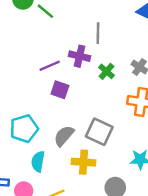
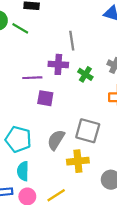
purple line: (50, 66) -> (32, 78), turned 30
cyan pentagon: (24, 129) -> (18, 139), turned -30
cyan semicircle: (38, 161) -> (23, 171), moved

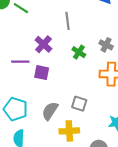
purple cross: (58, 64) -> (43, 44), moved, turned 36
purple line: (32, 78) -> (20, 62), moved
gray square: (88, 131) -> (79, 104), size x0.7

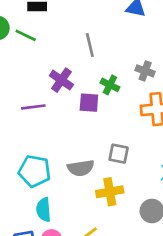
purple square: (42, 73) -> (89, 103), moved
gray semicircle: (50, 111) -> (81, 168), turned -126

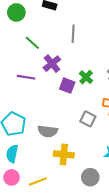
green line: (26, 35) -> (32, 43), moved
gray line: (90, 45) -> (73, 34), moved
gray square: (119, 154) -> (88, 119), moved

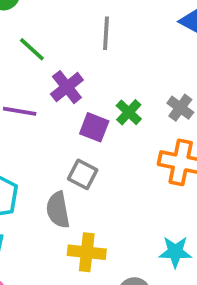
gray square: (88, 119) -> (83, 174), moved
gray semicircle: (48, 131) -> (58, 210), turned 72

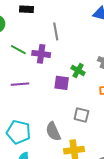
purple cross: (67, 87) -> (41, 54), moved, turned -30
gray square: (83, 174) -> (81, 115), moved

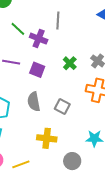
purple square: (62, 83) -> (37, 70), moved
gray semicircle: (53, 131) -> (34, 102), moved

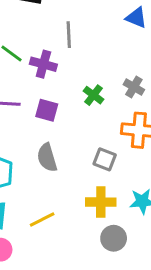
gray square: (62, 107) -> (105, 159), moved
yellow cross: (47, 138) -> (101, 202), moved
yellow line: (21, 164) -> (42, 219), moved

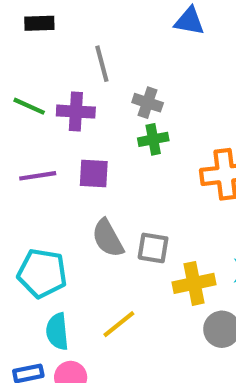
gray cross: (134, 87) -> (148, 103), moved
green cross: (93, 95) -> (153, 139), turned -36
gray square: (105, 159) -> (153, 248), moved

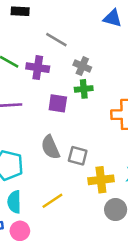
gray line: (102, 64) -> (56, 40), turned -50
purple square: (94, 174) -> (58, 103), moved

